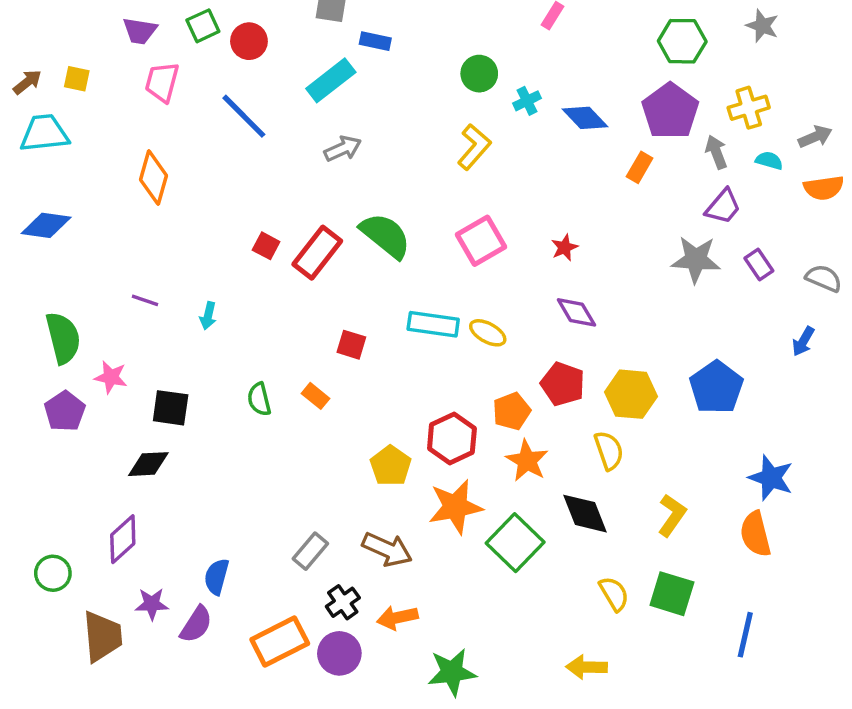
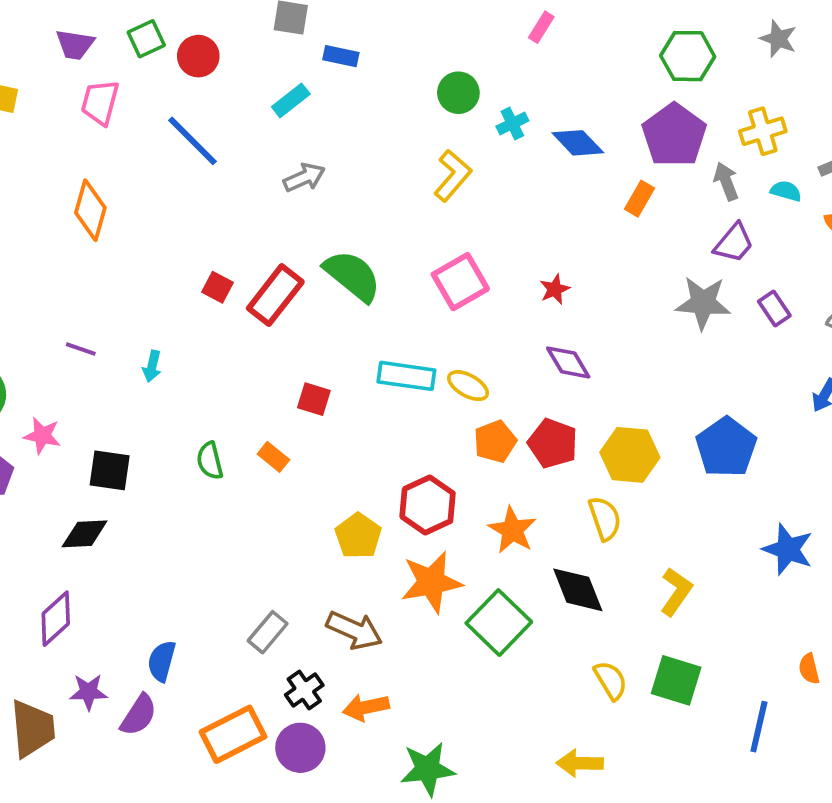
cyan rectangle: (331, 80) -> (291, 100), size x0.7
orange pentagon: (512, 411) -> (495, 441), moved
orange semicircle: (756, 534) -> (809, 669), moved, size x0.6

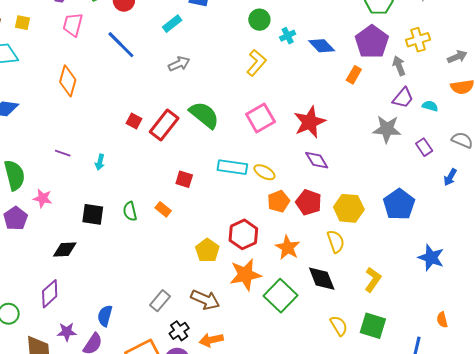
cyan semicircle: (786, 191) -> (430, 106), moved
red star: (555, 289) -> (310, 122), size x2.0
purple rectangle: (774, 308) -> (424, 147), moved
black square: (110, 470) -> (93, 214), moved

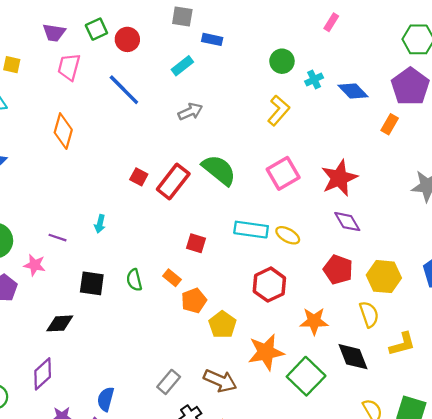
purple line: (63, 153) -> (57, 238), moved
orange pentagon: (279, 201) -> (194, 301), moved
red hexagon: (243, 234) -> (269, 285), moved
orange star: (288, 247) -> (314, 321), turned -30
yellow L-shape: (373, 280) -> (402, 344), moved, turned 40

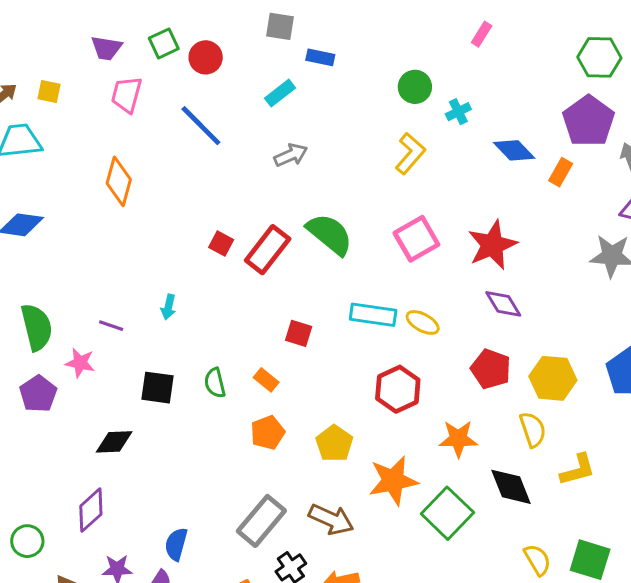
blue diamond: (353, 91) -> (514, 150), moved
orange pentagon: (194, 301) -> (268, 433), moved
gray rectangle: (169, 382) -> (261, 521), size x1.5

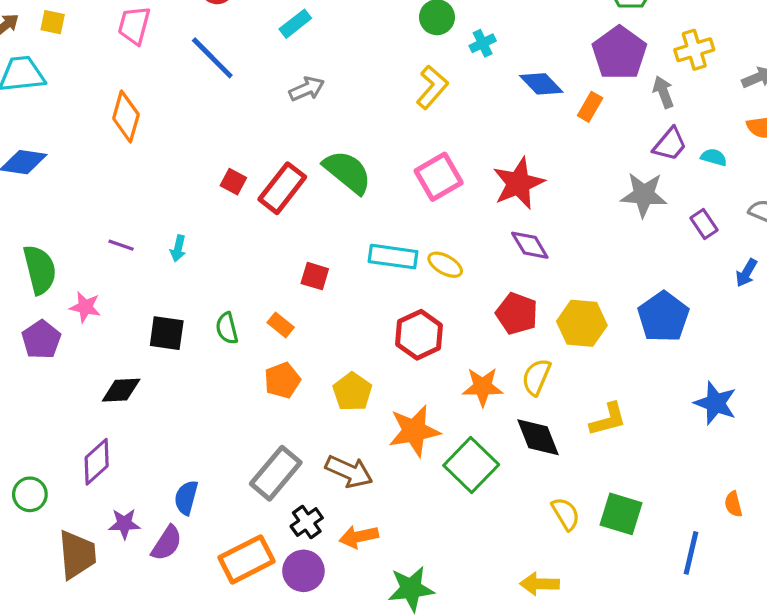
purple line: (111, 326) -> (121, 245), moved
yellow semicircle: (533, 429) -> (536, 377), moved, turned -138

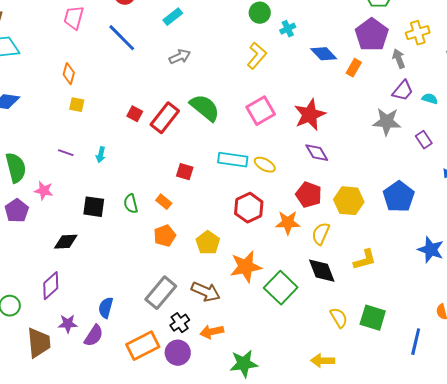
yellow square: (53, 22) -> (77, 105), moved
orange diamond: (126, 117) -> (69, 74), size x0.7
orange star: (483, 387) -> (288, 223), moved

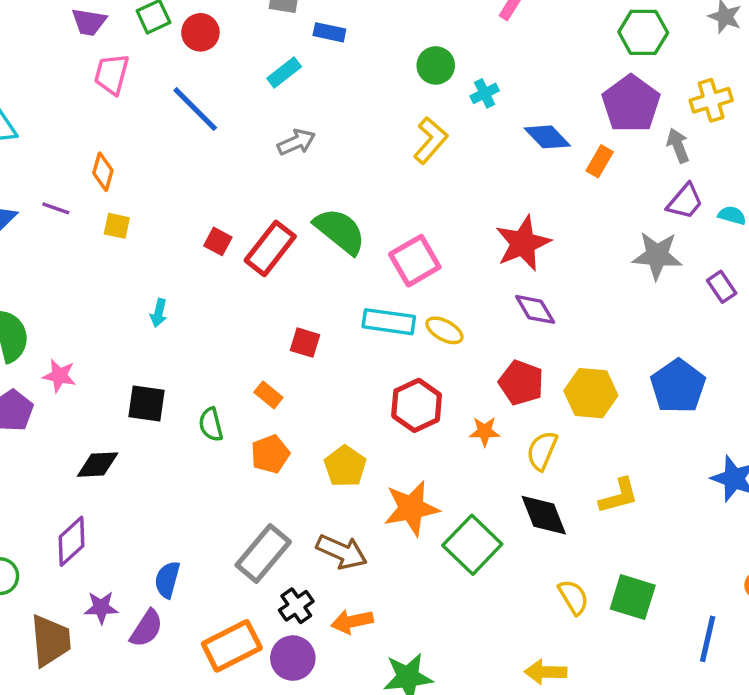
pink square: (261, 111) -> (415, 261), moved
purple line: (66, 153) -> (56, 208), moved
green semicircle: (131, 204) -> (211, 425), moved
orange star: (288, 223) -> (485, 431), size x0.7

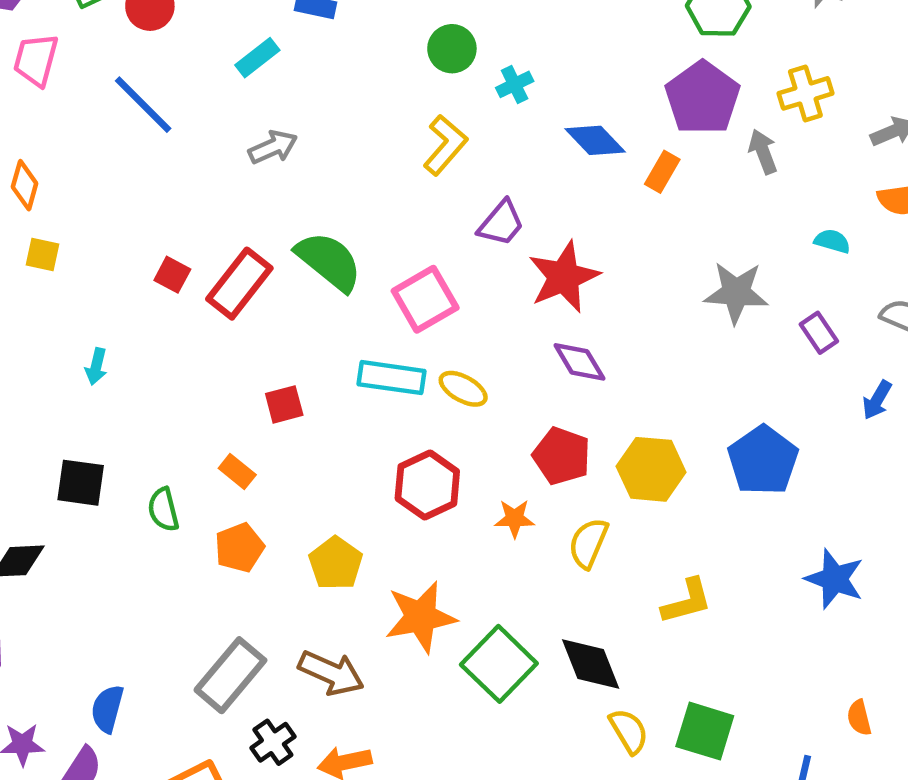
purple trapezoid: (685, 201) -> (501, 223), moved
red square: (305, 343) -> (284, 404), turned -32
black diamond: (544, 515) -> (591, 664), moved

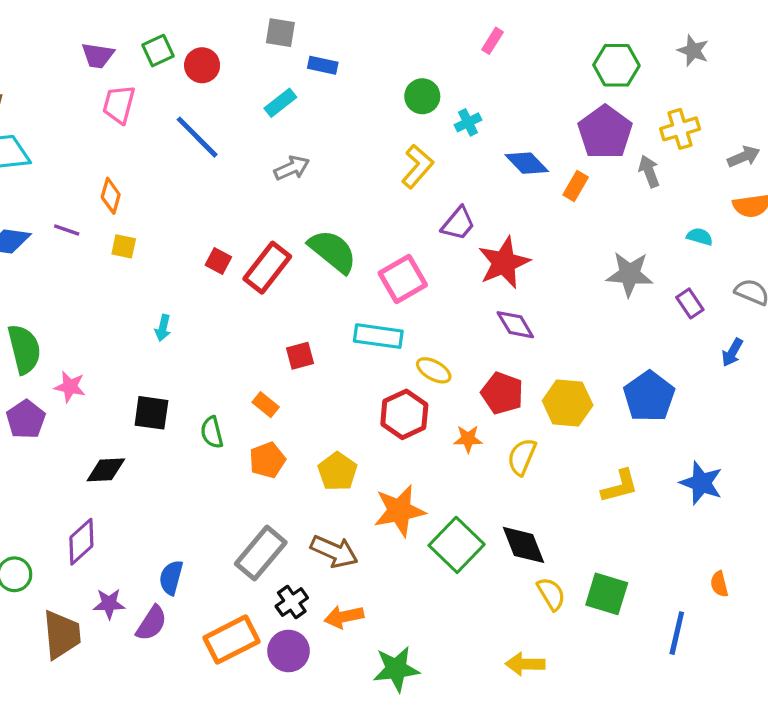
yellow ellipse: (463, 389) -> (434, 370), moved
yellow L-shape: (687, 601) -> (620, 486), moved

